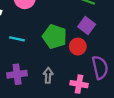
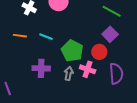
green pentagon: (55, 37) -> (72, 51), moved
pink cross: (79, 84) -> (88, 69), moved

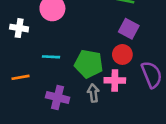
orange line: (20, 36) -> (20, 77), moved
purple cross: (41, 68) -> (58, 97), turned 30

